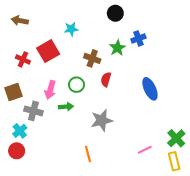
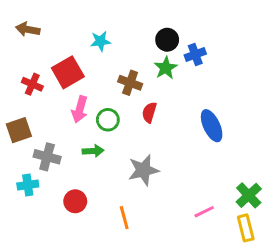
black circle: (115, 13) -> (167, 40), moved
pink arrow: (50, 90) -> (80, 109), moved
cyan cross: (20, 131) -> (28, 185), turned 32
red circle: (17, 151) -> (75, 201), moved

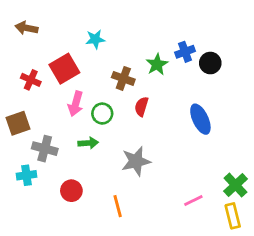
black circle: (167, 40) -> (210, 63), moved

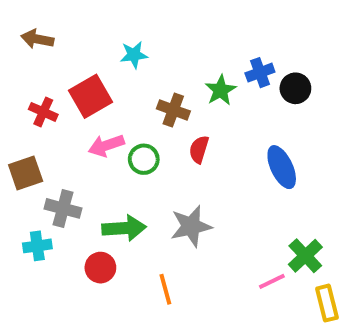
pink arrow: (76, 104) -> (106, 145), turned 55
green arrow: (88, 143) -> (124, 228), moved, size x1.5
green cross: (236, 185) -> (305, 256), moved

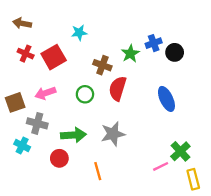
red cross: (43, 112) -> (26, 54), moved
pink arrow: (106, 145) -> (45, 93), moved
red semicircle: (199, 149) -> (118, 88), size x1.5
cyan cross: (37, 246) -> (22, 146), turned 35

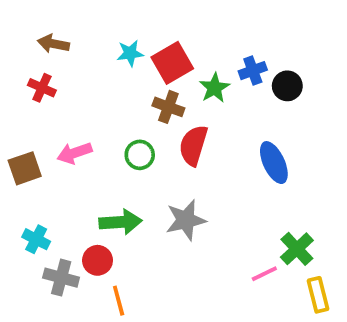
brown arrow: (22, 23) -> (53, 44), moved
red square: (54, 57) -> (172, 63), moved
gray cross: (37, 123) -> (61, 278), moved
orange line: (98, 171) -> (119, 301), moved

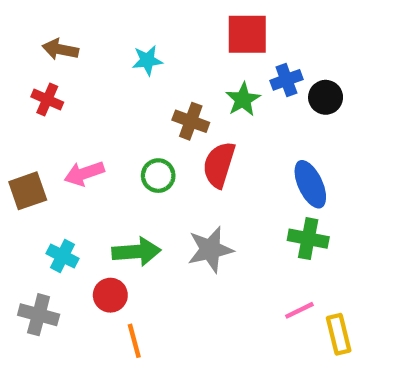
red square: (172, 63) -> (247, 34), moved, turned 30
cyan cross: (36, 239) -> (62, 256), moved
green cross: (297, 249) -> (308, 239), moved, turned -36
gray cross: (61, 278) -> (39, 315), moved
yellow rectangle: (318, 295) -> (339, 334), moved

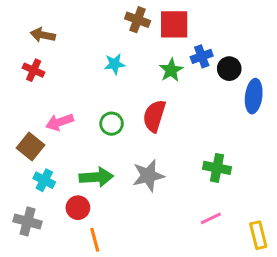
cyan star: (147, 60) -> (115, 64), moved
brown cross: (191, 121) -> (138, 20), moved
blue ellipse: (310, 184) -> (254, 96), moved, turned 32
brown square: (28, 191) -> (31, 147), moved, turned -32
yellow rectangle: (339, 334) -> (258, 235), moved

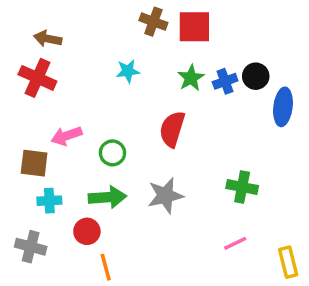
blue cross: (202, 56) -> (225, 81), moved
red cross: (34, 70) -> (37, 78), size x1.5
green circle: (112, 124) -> (112, 153), moved
brown square: (31, 147) -> (34, 163), turned -32
cyan cross: (44, 180) -> (49, 201), turned -30

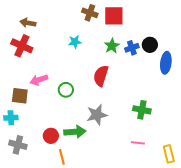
green arrow: (107, 197) -> (75, 132), moved
cyan cross: (49, 201) -> (11, 118), moved
pink line: (235, 243) -> (138, 143), turned 32

